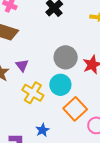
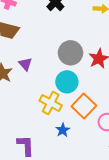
yellow cross: (33, 93) -> (51, 103), moved
blue star: (42, 130) -> (63, 130), moved

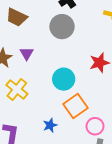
gray circle: (70, 53) -> (62, 27), moved
yellow cross: (51, 103) -> (17, 89), moved

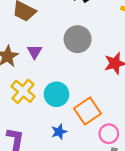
gray circle: (62, 27) -> (78, 39), moved
cyan circle: (64, 79) -> (56, 94), moved

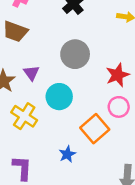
cyan circle: (56, 94) -> (59, 97), moved
pink circle: (109, 134) -> (119, 107), moved

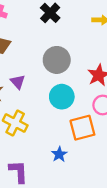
cyan circle: (59, 97) -> (62, 97), moved
orange square: (95, 129) -> (82, 128), turned 32

